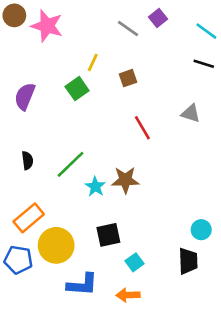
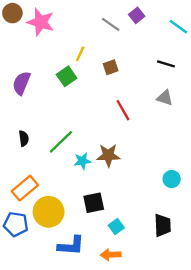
black line: (204, 64) -> (166, 64), moved
cyan star: (95, 187) -> (82, 161), turned 30
cyan circle: (201, 230) -> (172, 179), moved

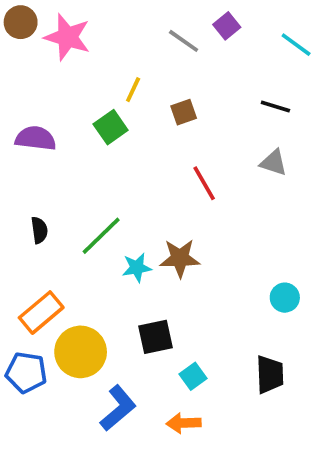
purple semicircle: (21, 83) -> (36, 138), turned 75
blue L-shape: (71, 246) -> (118, 408), turned -44

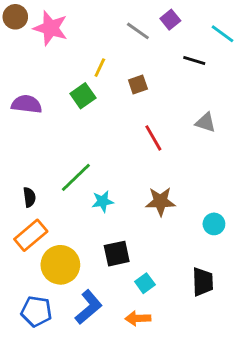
black line: (275, 106) -> (194, 60), moved
black semicircle: (39, 230) -> (29, 197), moved
brown star: (180, 258) -> (160, 201), moved
blue pentagon: (26, 373) -> (36, 311), moved

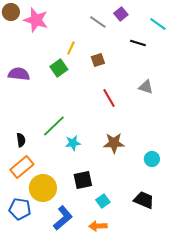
black trapezoid: (203, 282) -> (144, 200), turned -65
blue pentagon: (36, 311) -> (20, 209), moved

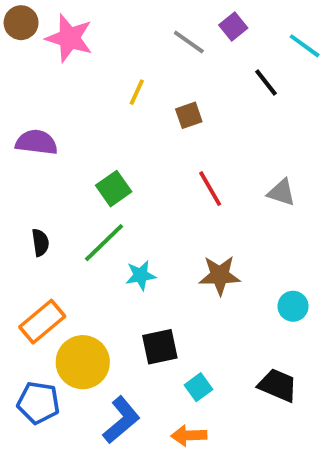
black line: (138, 43) -> (266, 82), turned 35
green square: (59, 68) -> (114, 189), moved
gray triangle: (146, 87) -> (281, 192), moved
black semicircle: (21, 140) -> (40, 243), moved

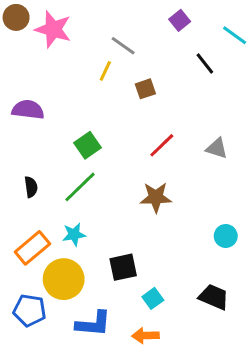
gray line: (189, 42) -> (123, 46), moved
red line: (210, 189) -> (162, 145), turned 76
cyan star: (141, 275) -> (74, 235), moved
brown star: (220, 275) -> (156, 197), moved
blue L-shape: (121, 420) -> (93, 324), turned 45

